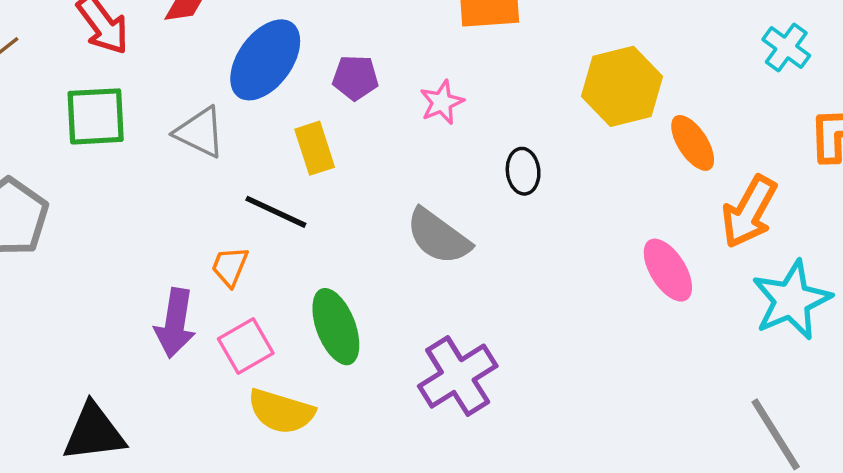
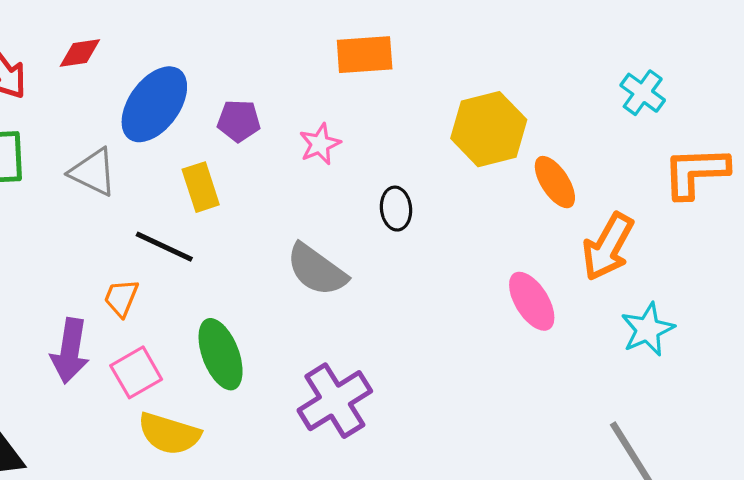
cyan star: (792, 300) -> (648, 329), size x0.7

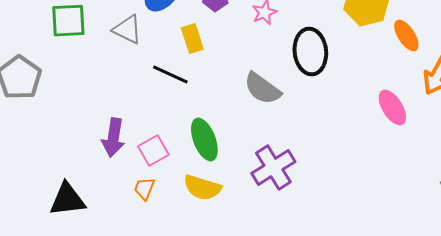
black ellipse: (396, 209) -> (310, 52), size x1.8
orange trapezoid: (121, 298) -> (144, 189), moved
yellow semicircle: (169, 434) -> (202, 188), moved

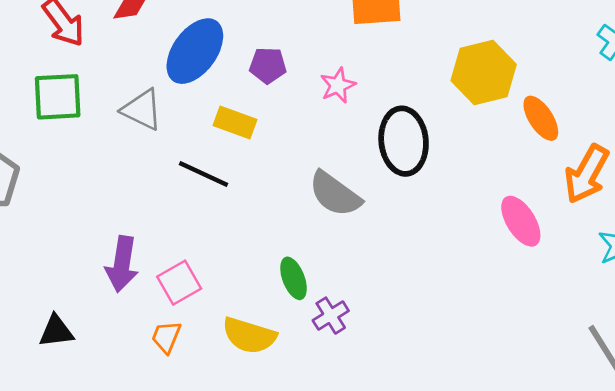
yellow rectangle: (192, 39) -> (235, 123), turned -52
green ellipse: (204, 140) -> (294, 278), moved, size x0.7
purple cross: (273, 168) -> (331, 316), moved, size x0.6
black triangle: (67, 200) -> (56, 331), moved, size x0.7

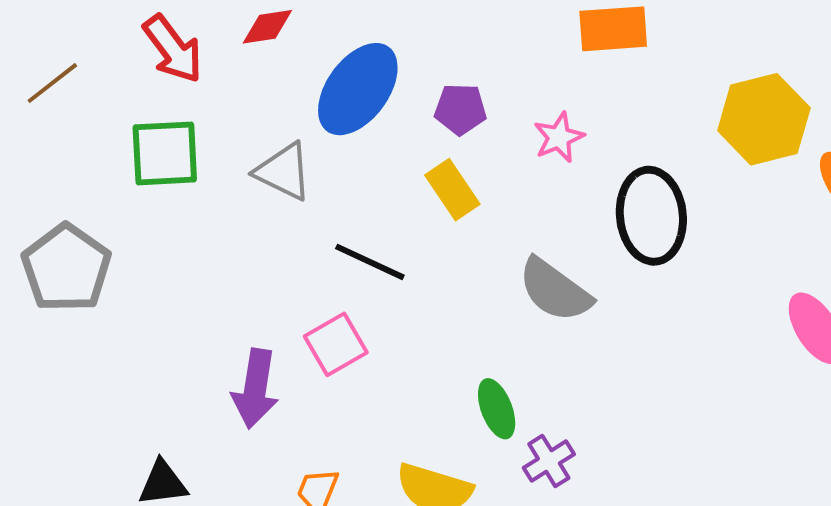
yellow rectangle: (235, 123) -> (452, 190), moved, turned 36
pink square: (179, 283) -> (336, 344), moved

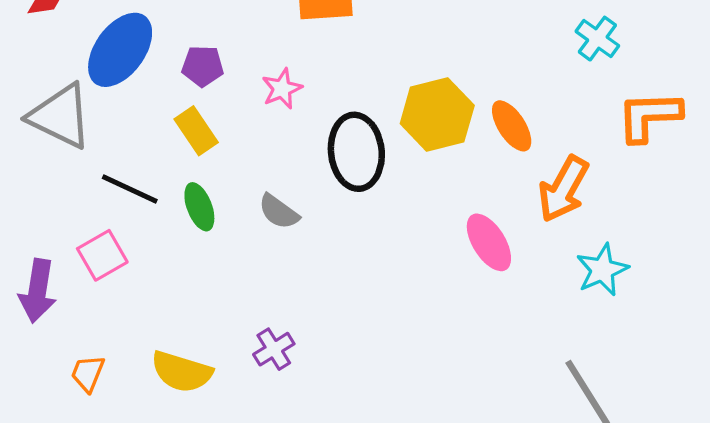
yellow hexagon: (764, 119) -> (437, 115), moved
gray triangle: (283, 171) -> (60, 116), size x1.4
gray semicircle: (555, 290) -> (279, 212), size x0.7
green ellipse: (497, 409) -> (199, 207), moved

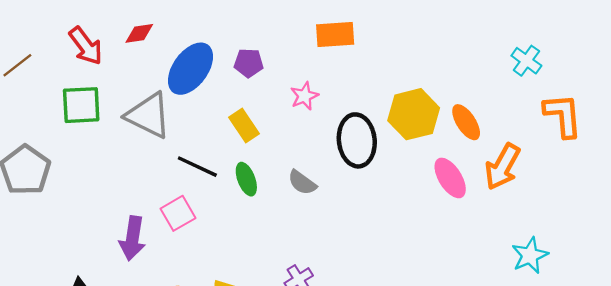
purple pentagon: (203, 66) -> (249, 63), moved
orange L-shape: (649, 116) -> (563, 115), turned 87
pink ellipse: (489, 242) -> (450, 178), moved
cyan star: (602, 270) -> (530, 255), moved

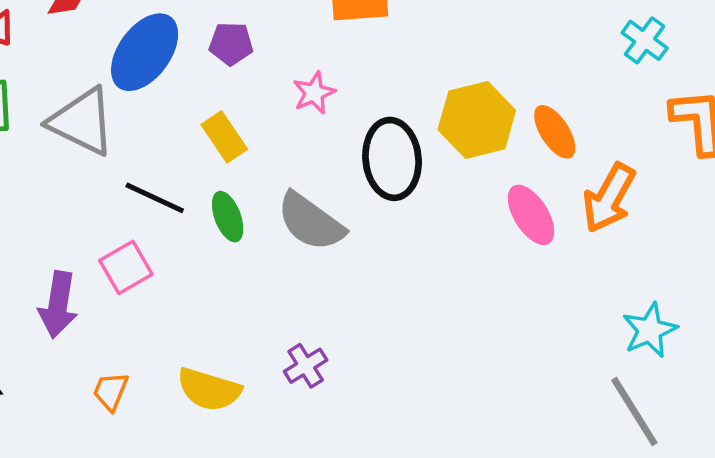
gray semicircle: (302, 183) -> (311, 222), size x1.6

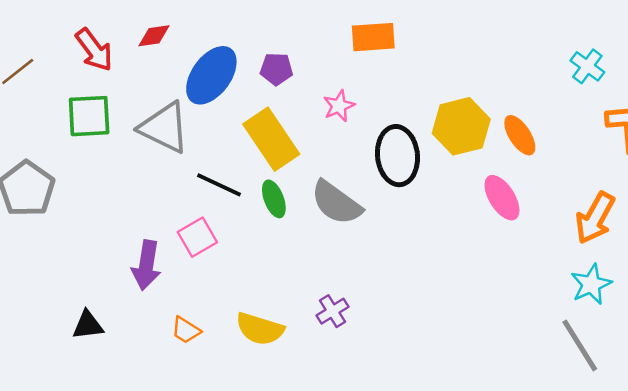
yellow rectangle: (224, 137) -> (271, 139), size x1.6
orange arrow: (609, 198) -> (595, 218), moved
orange trapezoid: (111, 391) -> (186, 330), turned -80

